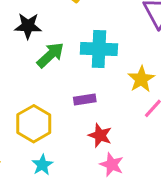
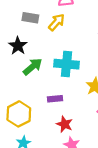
black star: (28, 26) -> (18, 46), turned 30

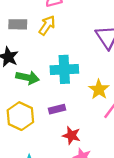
green arrow: (33, 67) -> (28, 78), turned 60
yellow hexagon: (19, 114) -> (20, 116), moved

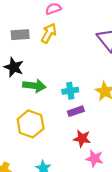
cyan cross: (64, 69) -> (70, 91), moved, size x0.6
purple rectangle: (57, 109) -> (76, 111), moved

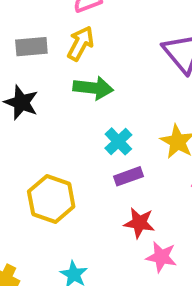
green arrow: (34, 86) -> (93, 88), moved
cyan cross: (70, 91) -> (118, 141), turned -35

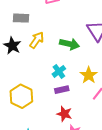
yellow arrow: (80, 43) -> (37, 40), moved
green arrow: (93, 88) -> (70, 44), moved

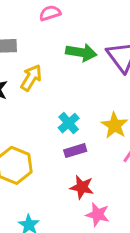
green arrow: (70, 44) -> (81, 52), moved

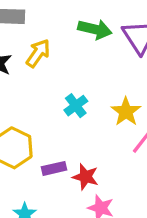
purple rectangle: (75, 151) -> (54, 168), moved

